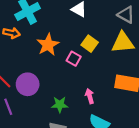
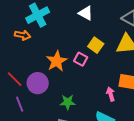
orange star: (48, 45) -> (57, 61), moved
pink arrow: (90, 96) -> (111, 94), moved

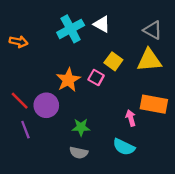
cyan cross: (38, 15) -> (71, 29), moved
orange arrow: (23, 35) -> (19, 42), moved

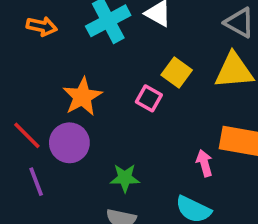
orange arrow: (19, 42) -> (42, 26), moved
orange star: (68, 80) -> (82, 97), moved

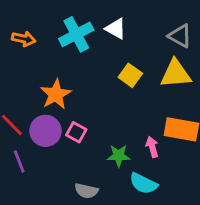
pink square: (149, 98) -> (76, 132), moved
green star: (125, 178) -> (119, 156), moved

